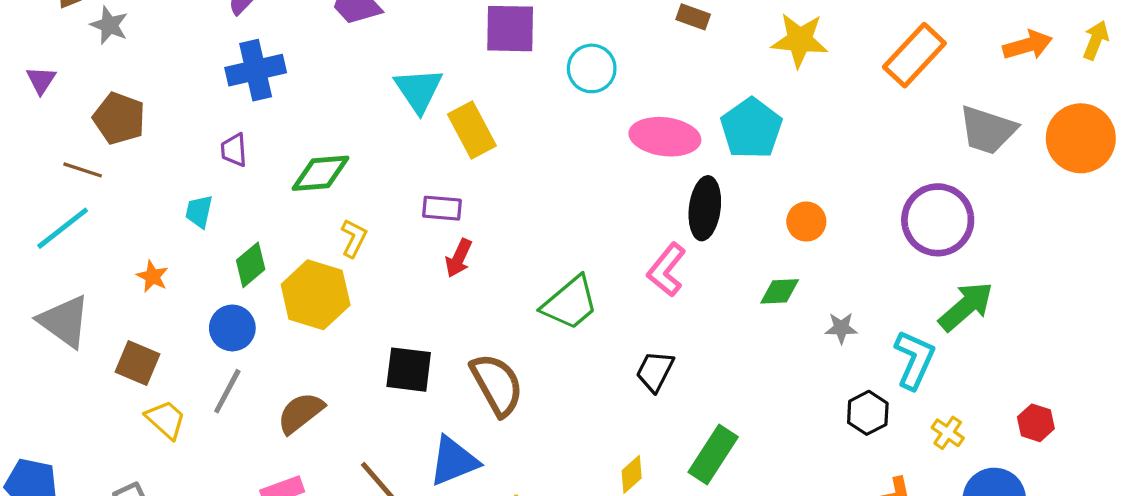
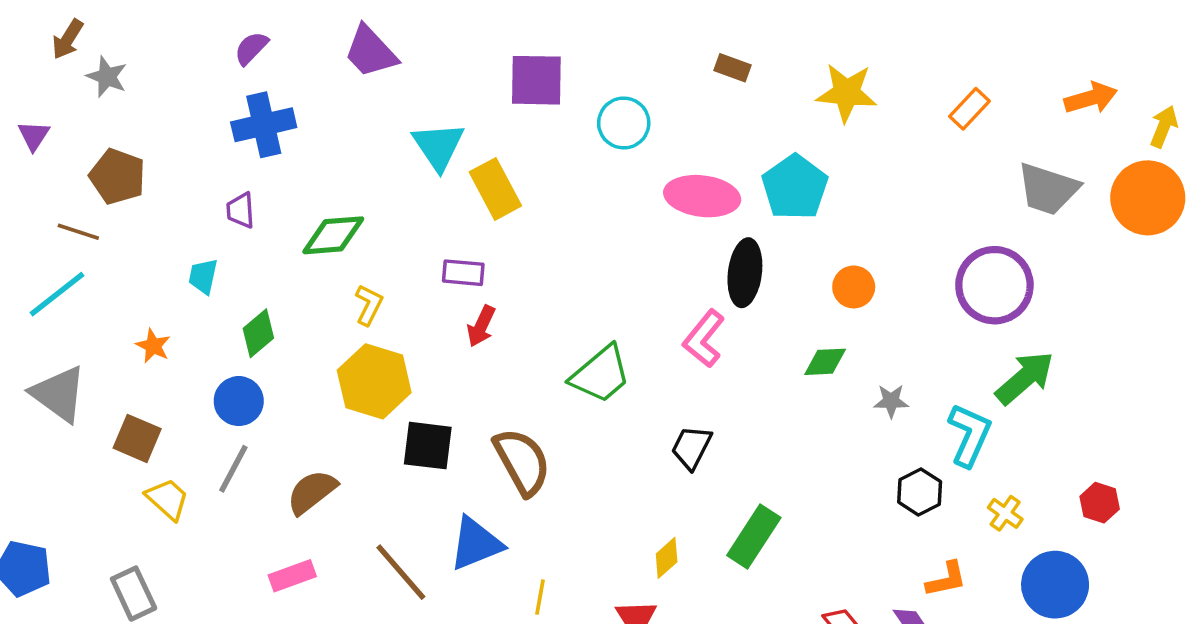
yellow arrow: (1096, 40) -> (1164, 127), moved
orange rectangle: (914, 55) -> (970, 109), size x0.6
yellow hexagon: (316, 295) -> (374, 381), moved

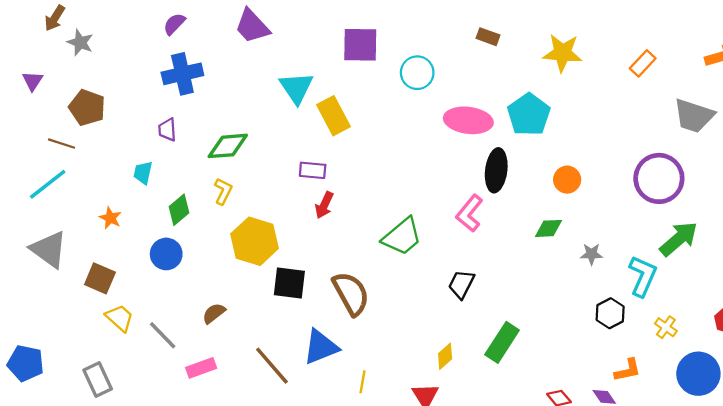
yellow L-shape: (369, 305) -> (223, 191), moved
gray line: (233, 469) -> (163, 335), moved, turned -72
brown semicircle: (312, 492) -> (214, 313), size x0.7

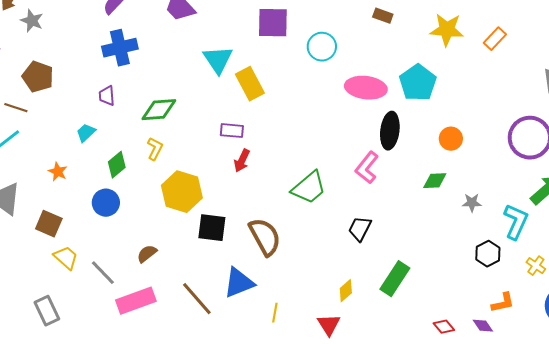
orange rectangle: (643, 63) -> (495, 39), moved
cyan trapezoid: (143, 173) -> (86, 133), turned 35
pink rectangle: (201, 368) -> (136, 301), size x1.5

